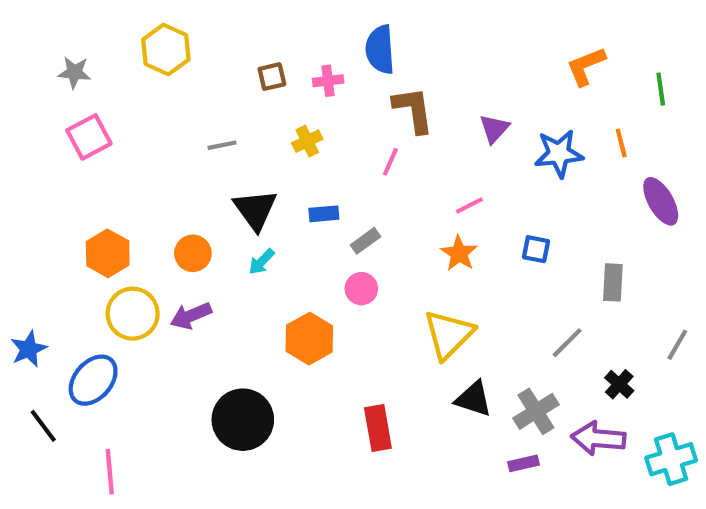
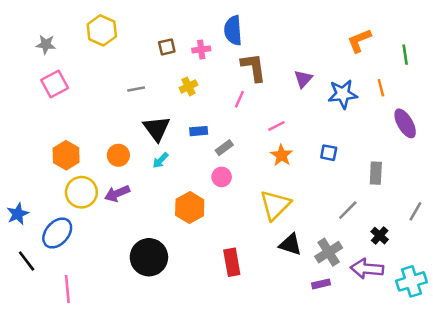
pink line: (469, 205) -> (276, 126), moved

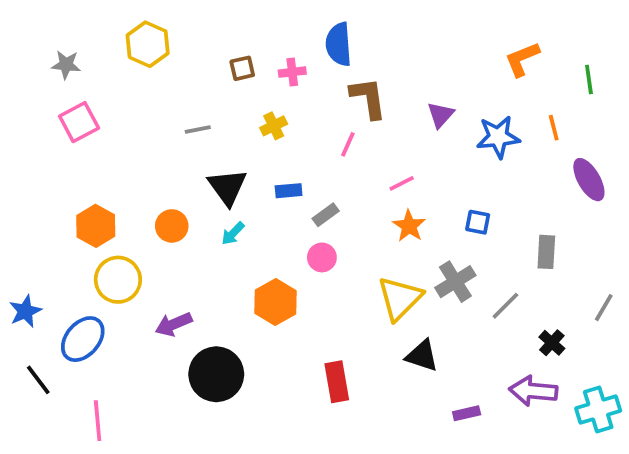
purple arrow: (117, 194) -> (174, 324), moved
gray cross: (329, 252) -> (455, 282), moved

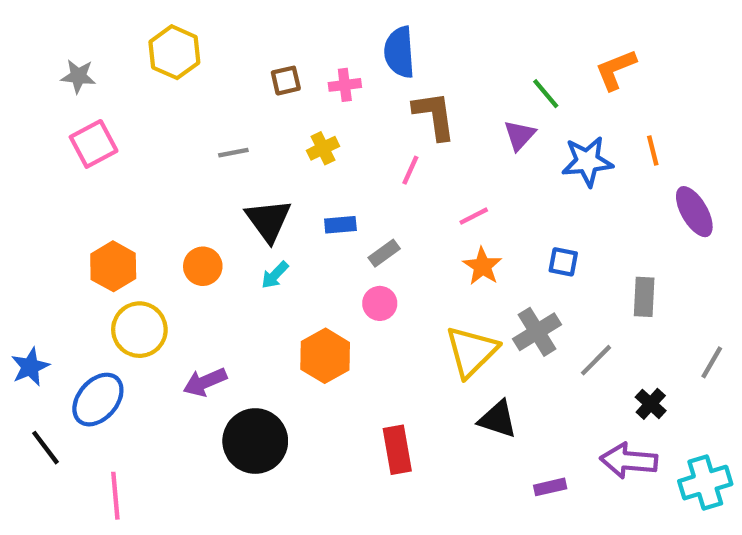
green line: (589, 79) -> (546, 94), moved, turned -32

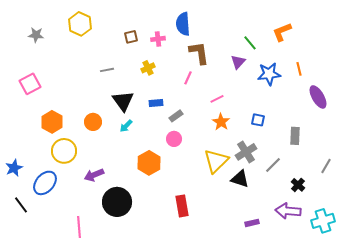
pink square: (94, 144) -> (30, 84), moved
black triangle: (498, 419) -> (240, 179), moved
pink line: (115, 496) -> (79, 227), moved

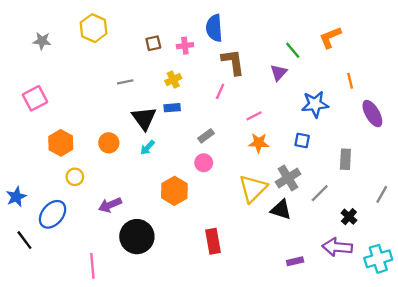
blue star: (269, 74) -> (315, 104), moved
blue rectangle: (156, 103) -> (172, 108), moved
orange star: (221, 122) -> (259, 143), turned -30
yellow circle: (64, 151) -> (75, 177), size x0.6

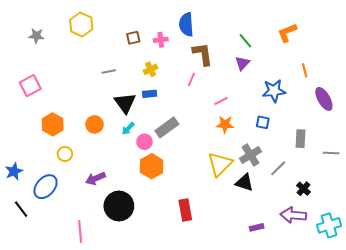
green line: (293, 50) -> (245, 41), moved
gray rectangle: (206, 136) -> (167, 127), moved, size x1.6
pink circle: (204, 163) -> (144, 142), moved
gray line: (382, 194) -> (331, 153), moved, turned 63

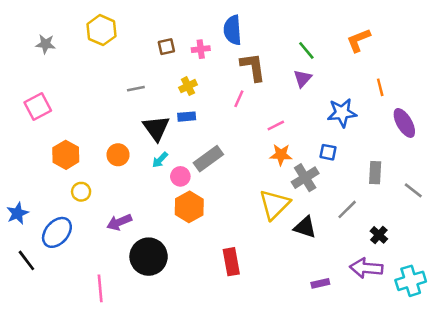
gray line: (331, 153) -> (413, 190), turned 35
gray cross: (251, 155) -> (305, 178), moved

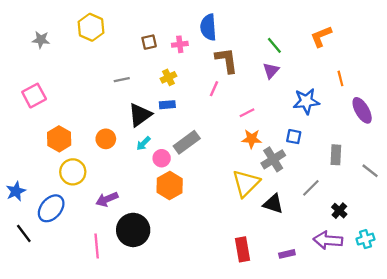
black triangle: (156, 128) -> (140, 115), turned 30
yellow circle: (81, 192) -> (73, 172), size x1.5
red rectangle: (231, 262) -> (242, 249), moved
cyan cross: (411, 281) -> (365, 239), moved, size x0.7
pink line: (100, 288) -> (97, 246), moved

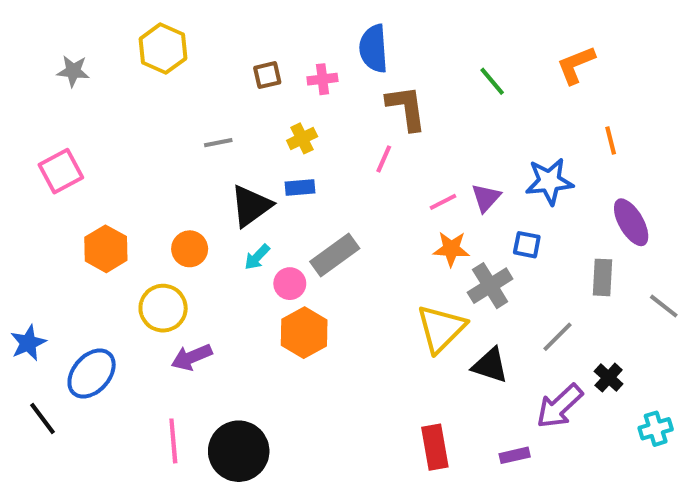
purple triangle: (271, 71) -> (486, 198), moved
purple ellipse: (362, 110) -> (631, 222), moved
yellow circle: (73, 172) -> (163, 308), moved
black circle: (133, 230) -> (239, 451), moved
purple arrow: (328, 240) -> (560, 406), moved, turned -48

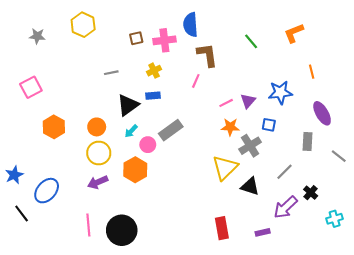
pink cross: (322, 79) -> (164, 40), size x1.5
yellow circle: (163, 308) -> (99, 153), moved
orange hexagon: (304, 333) -> (135, 170), moved

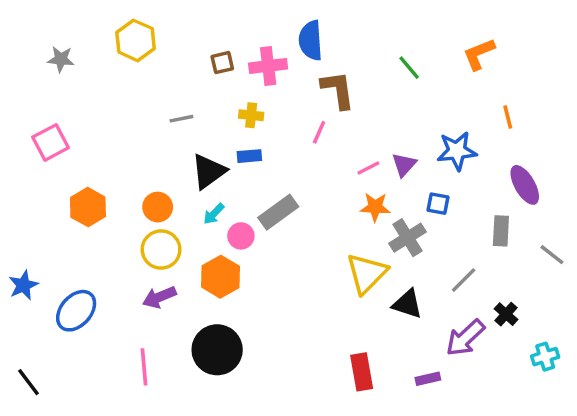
yellow cross: (154, 71) -> (251, 115), turned 32
black line: (22, 214) -> (28, 382), moved
black circle: (122, 230) -> (217, 350), moved

